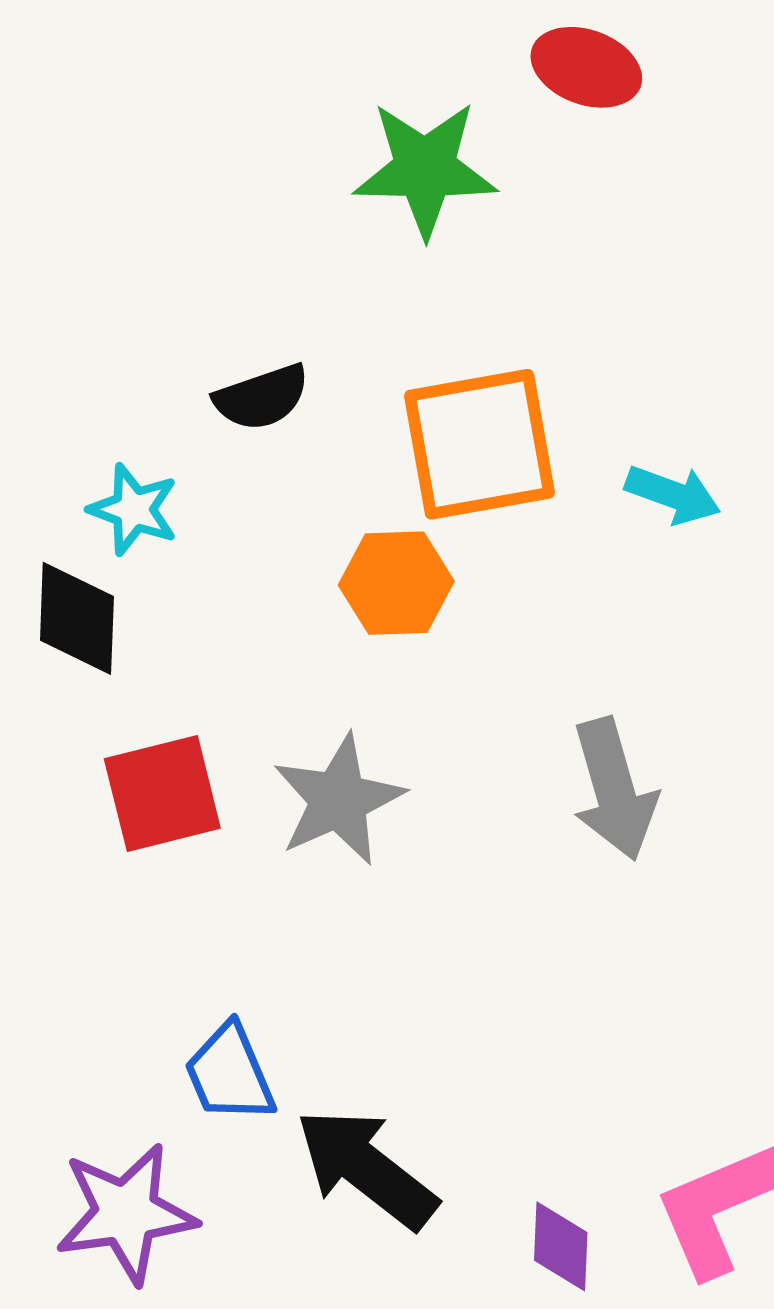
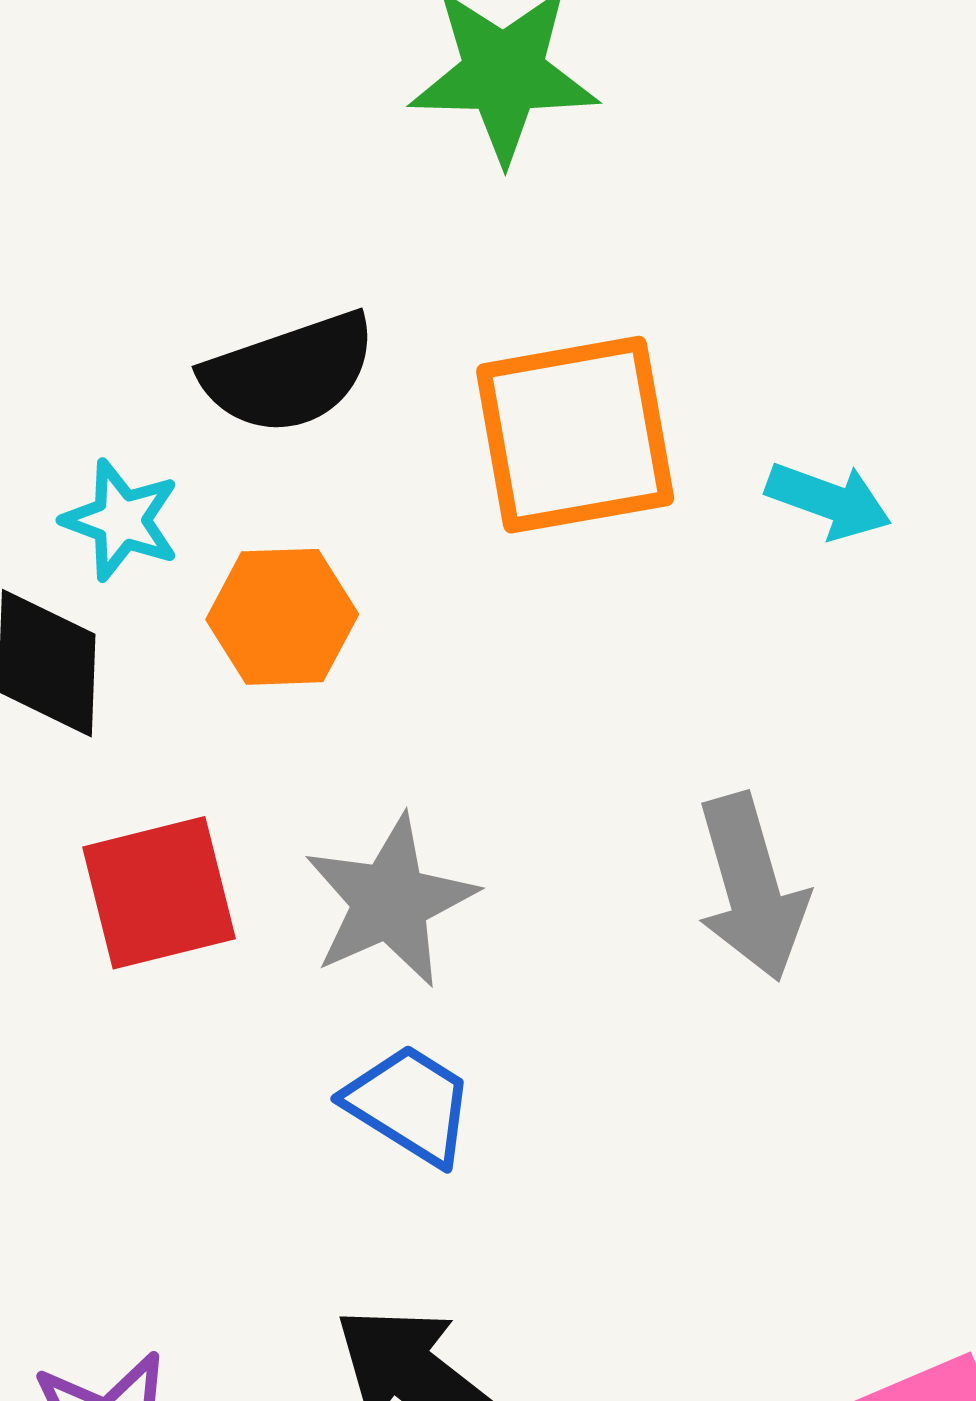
black semicircle: (262, 397) -> (289, 373), size x1.4
orange hexagon: (396, 583) -> (282, 617), moved
blue trapezoid: (230, 1073) -> (410, 1104), moved, turned 145

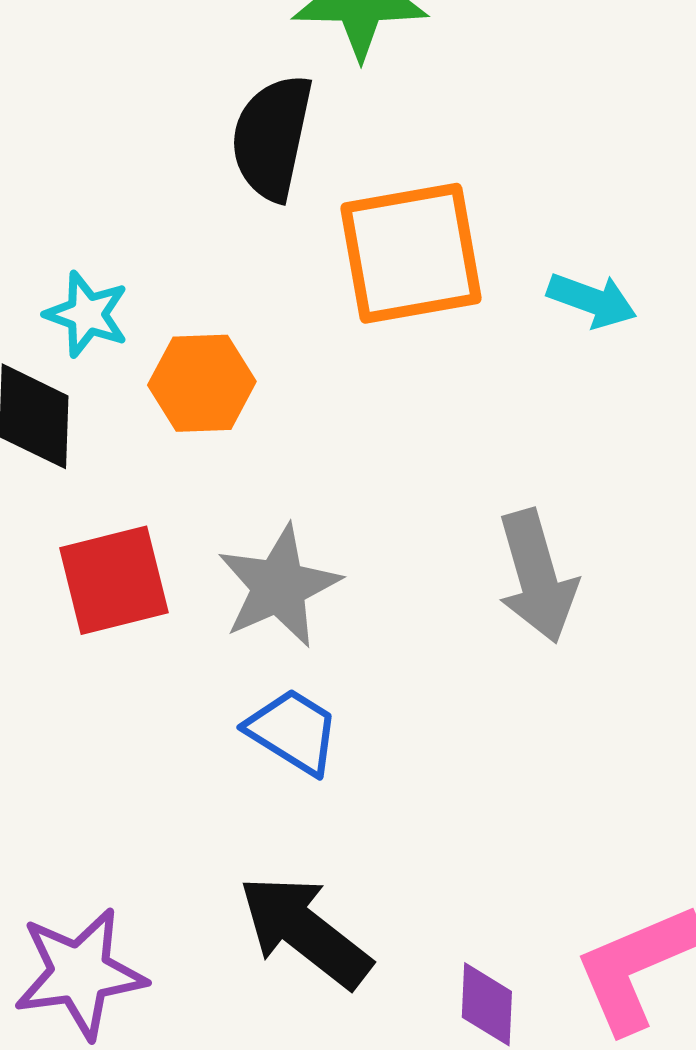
black semicircle: (289, 373) -> (272, 137), moved, turned 121

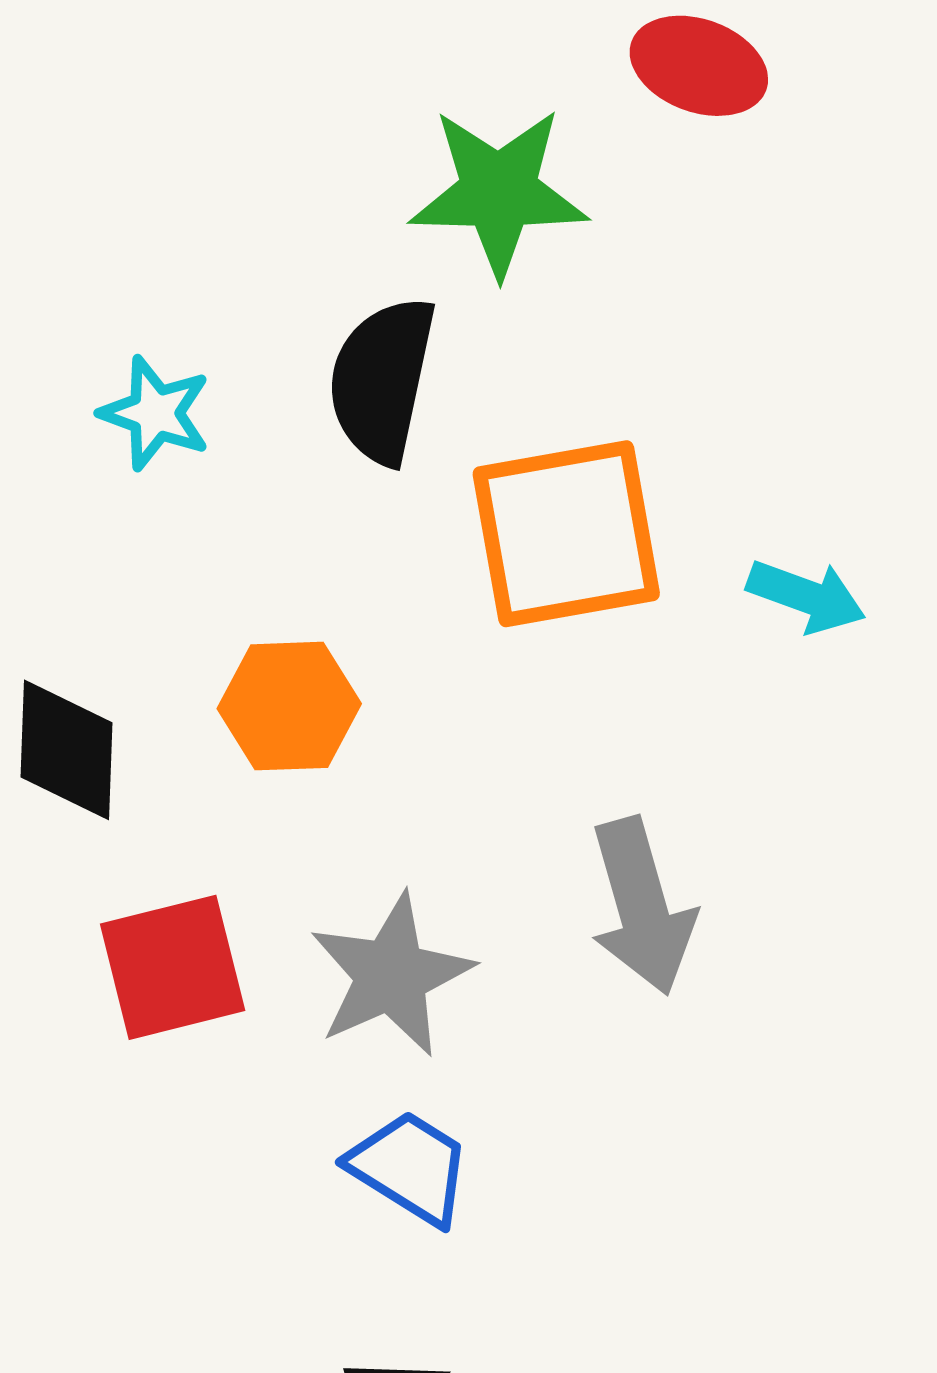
cyan star: (87, 314) -> (155, 413), moved
gray arrow: (537, 576) -> (642, 906), moved

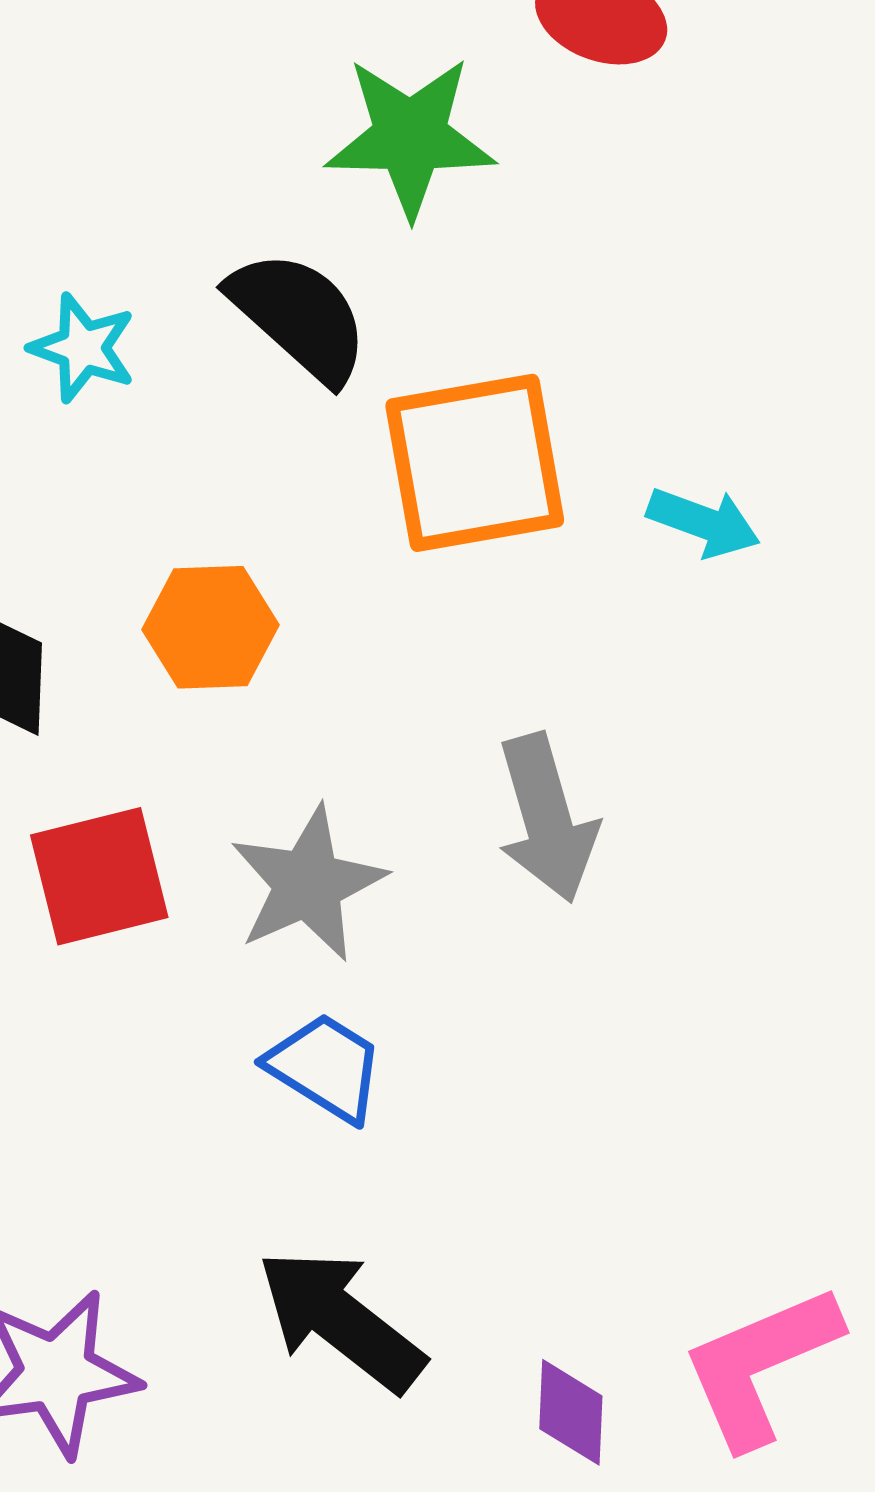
black semicircle: (382, 380) -> (299, 316), turned 120

